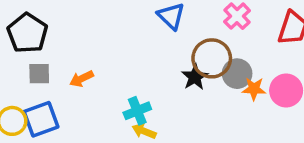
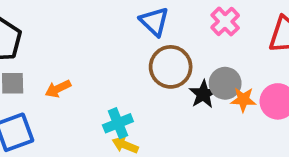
brown circle: (212, 58) -> (171, 67), moved
black star: (195, 77) -> (203, 94), moved

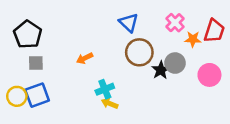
orange arrow: (58, 89) -> (85, 58), moved
orange star: (243, 100) -> (193, 39), moved

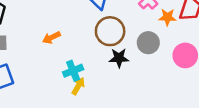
black star: (161, 70) -> (119, 58), moved, turned 30
yellow arrow: (110, 103) -> (78, 86), turned 98

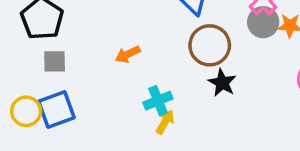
gray circle: (148, 43) -> (263, 22), moved
black star: (119, 58) -> (222, 83), turned 30

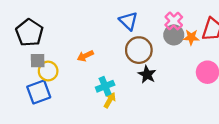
yellow circle: (26, 111) -> (48, 71), moved

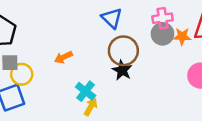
pink cross: (174, 21) -> (162, 18), turned 36
black star: (147, 74) -> (122, 70), moved
cyan cross: (105, 86) -> (86, 91), turned -30

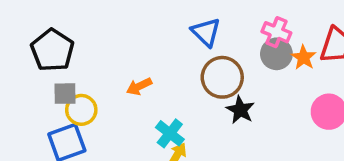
pink cross: (162, 18) -> (276, 32), turned 30
orange star: (182, 36) -> (304, 57), turned 30
black star: (122, 70) -> (240, 110), moved

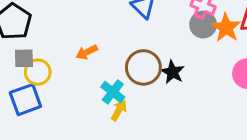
orange star: (304, 57) -> (226, 28), size x1.4
brown circle: (222, 77) -> (143, 67), moved

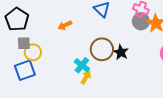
orange arrow: (87, 52) -> (65, 25), moved

